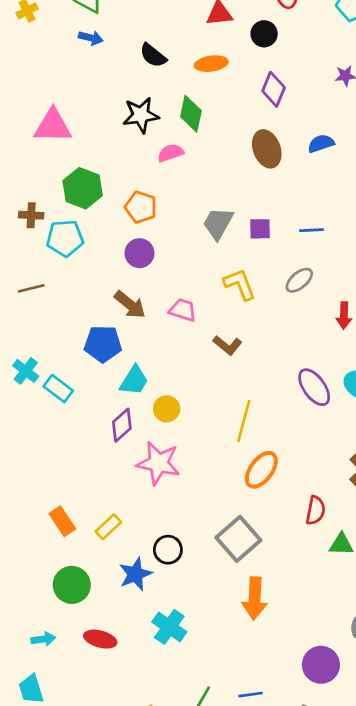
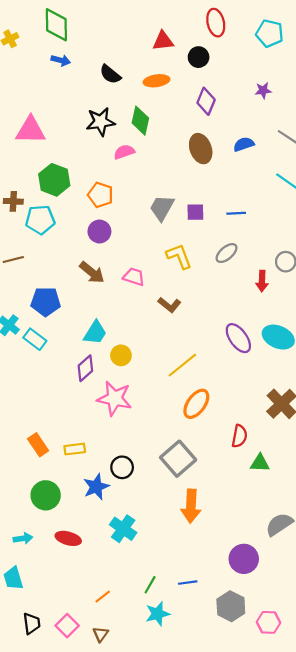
blue pentagon: (103, 344) -> (46, 302), moved
yellow line: (244, 421) -> (182, 365), turned 36
yellow rectangle: (108, 527) -> (75, 449), turned 36

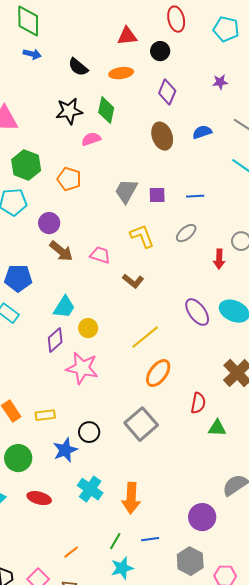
purple circle: (99, 232) -> (49, 223), moved
orange arrow: (191, 506) -> (131, 498), moved

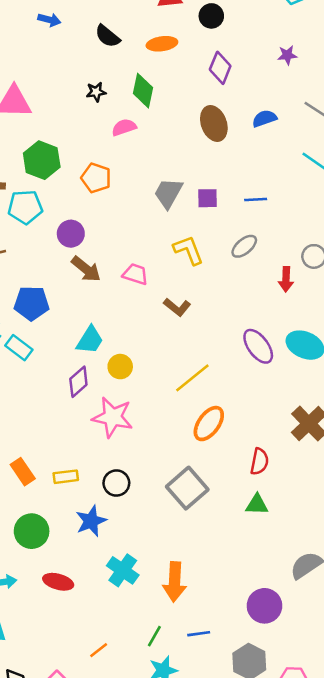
black star: (69, 111) -> (96, 92), size x0.6
green triangle: (217, 428) -> (257, 505), moved
black circle: (89, 432) -> (116, 483), moved

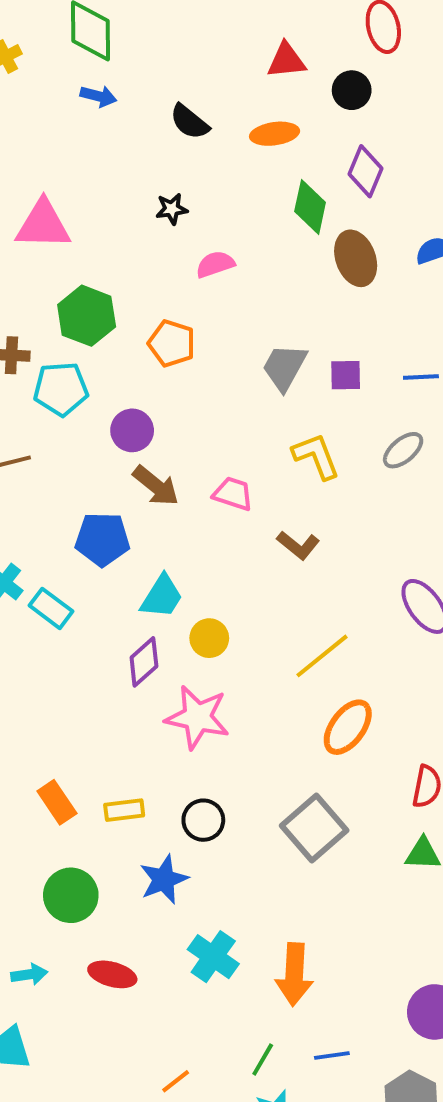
green diamond: (143, 91) -> (310, 207), moved
blue pentagon: (32, 303) -> (102, 539), moved

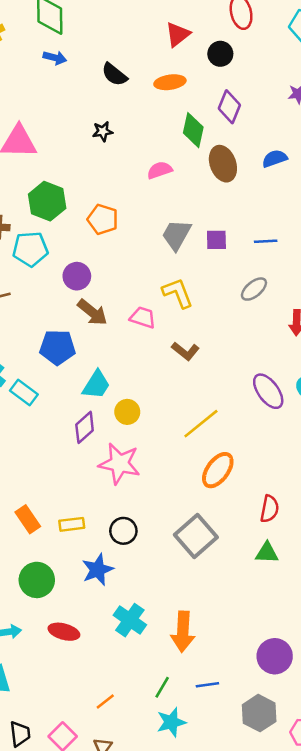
red triangle: (286, 61) -> (178, 34), turned -32
pink semicircle: (215, 264) -> (160, 170), moved
yellow L-shape: (316, 456) -> (178, 293), moved

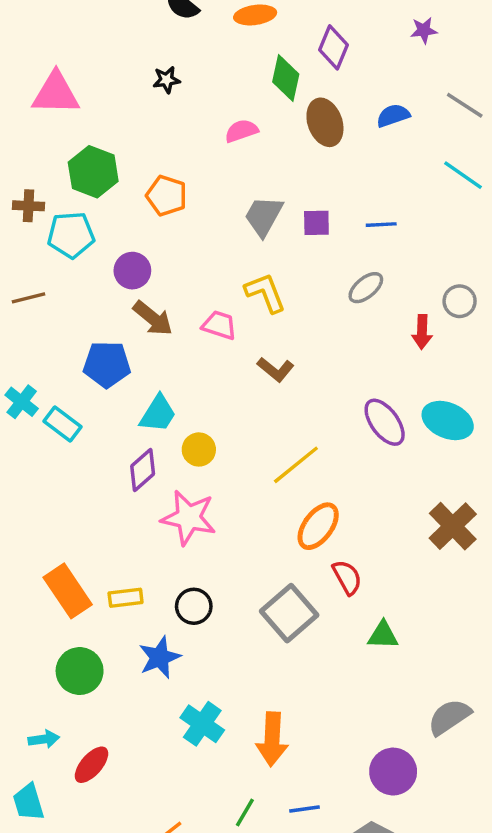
red semicircle: (269, 509) -> (347, 577), moved, turned -40
orange rectangle: (28, 519) -> (68, 591), size x1.4
red ellipse: (64, 632) -> (91, 765), moved, turned -64

